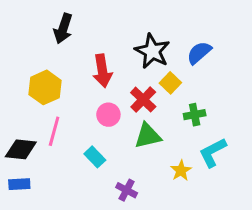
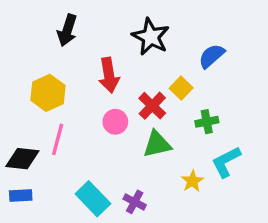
black star: (152, 51) -> (151, 37), moved
cyan rectangle: (95, 157) -> (93, 199), moved, size x1.5

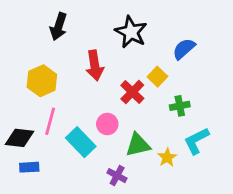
pink circle: (115, 122) -> (107, 124), moved
green triangle: (157, 144) -> (138, 145), moved
blue rectangle: (21, 196) -> (29, 167), moved
cyan rectangle: (93, 199) -> (81, 142), moved

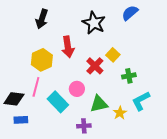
blue semicircle: (184, 49) -> (130, 13), moved
yellow hexagon: (42, 81) -> (42, 60), moved
purple cross: (117, 176) -> (84, 126), turned -32

